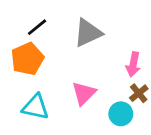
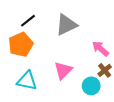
pink arrow: (133, 64) -> (100, 49), turned 120

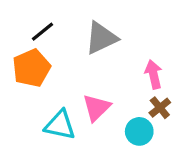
pink arrow: (100, 49) -> (154, 74), turned 36
cyan triangle: (27, 81) -> (60, 125), moved

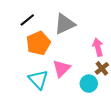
orange pentagon: (31, 68) -> (38, 43), moved
cyan triangle: (60, 125) -> (38, 79), turned 35

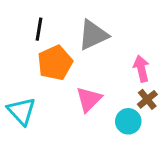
black line: (27, 20) -> (39, 29), turned -42
cyan triangle: (38, 79) -> (21, 111), moved

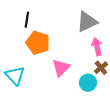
gray triangle: (93, 35) -> (87, 22), moved
orange pentagon: (55, 63) -> (38, 43), turned -30

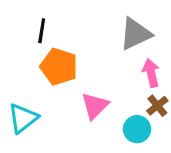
cyan triangle: (15, 76) -> (23, 118), turned 35

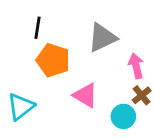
gray triangle: (135, 34) -> (102, 38), moved
pink triangle: (95, 106) -> (85, 95), turned -44

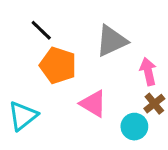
black line: (38, 28) -> (41, 30), turned -55

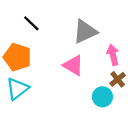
orange pentagon: (58, 65) -> (17, 57), moved
pink triangle: (93, 104) -> (73, 65), moved

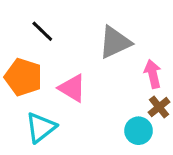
pink triangle: (73, 65) -> (72, 88), moved
cyan triangle: (17, 89) -> (41, 128), moved

